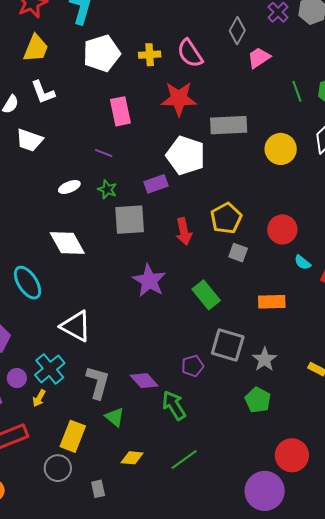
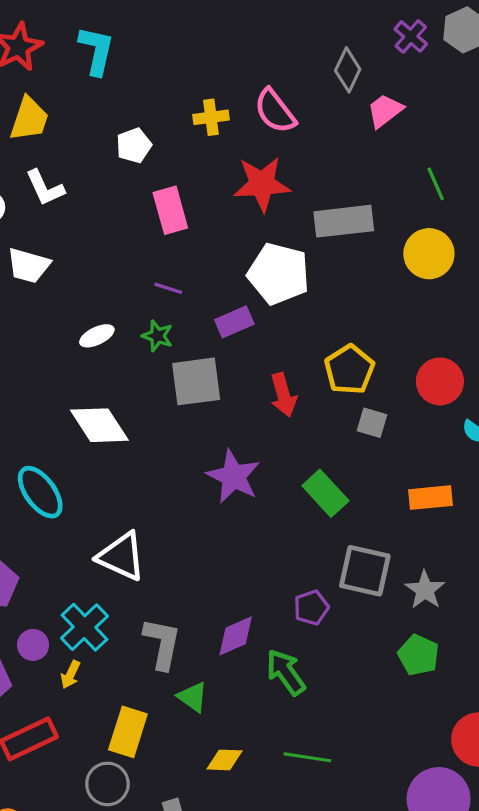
white pentagon: (102, 53) -> (134, 146), moved, size x0.6
green line: (297, 91) -> (436, 184), moved
purple line: (104, 153) -> (168, 288), moved
purple diamond: (144, 381) -> (236, 636), turned -68
green line: (184, 460) -> (307, 757), turned 48

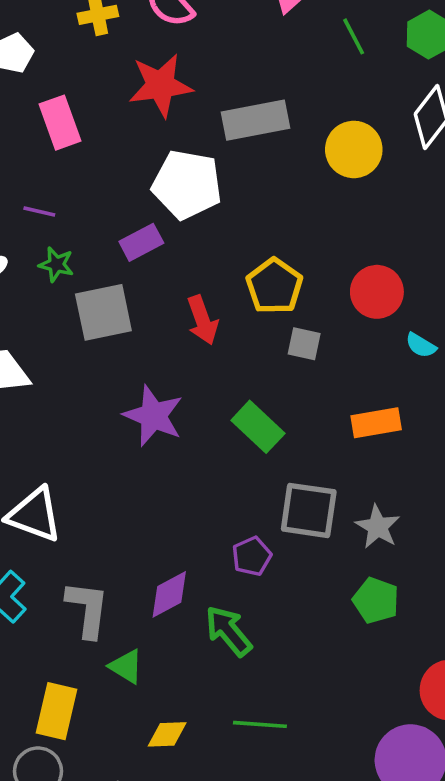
green line: (436, 184) -> (354, 36), moved
purple line: (168, 288) -> (39, 211), moved

